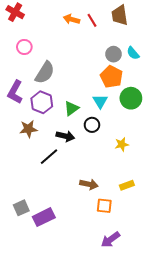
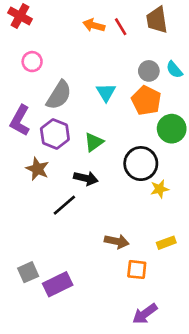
cyan triangle: (100, 101) -> (106, 92), moved
black circle: (92, 125) -> (141, 164), moved, size x1.6
brown star: (28, 129) -> (37, 169), turned 30

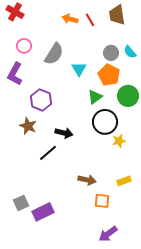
gray semicircle: (59, 95) -> (54, 54), moved
purple L-shape: (20, 121) -> (15, 74), moved
green triangle: (94, 142) -> (95, 97), moved

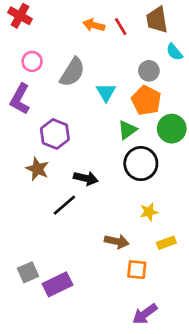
cyan semicircle: (130, 52) -> (174, 52), moved
yellow star: (119, 141) -> (149, 212), moved

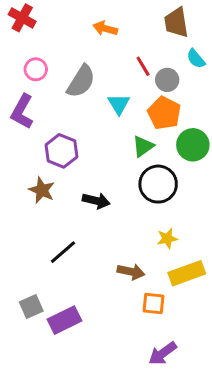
red line: (121, 27) -> (143, 66), moved
black line: (64, 205) -> (63, 252), moved
yellow rectangle: (166, 243) -> (187, 273), size x1.6

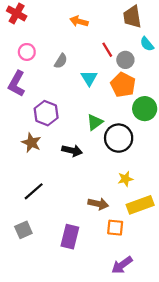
gray semicircle: (81, 81) -> (61, 61), size x0.6
green triangle: (143, 146) -> (95, 122), moved
black line: (63, 252) -> (34, 191), moved
purple rectangle: (64, 320) -> (70, 237), moved, turned -50

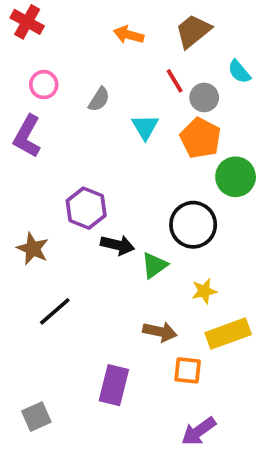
brown trapezoid: (132, 17) -> (193, 31), moved, turned 60
purple hexagon: (46, 113) -> (86, 208), moved
green triangle: (95, 122) -> (154, 265), moved
brown star: (31, 143) -> (33, 249), moved
gray square: (23, 230) -> (36, 417), moved

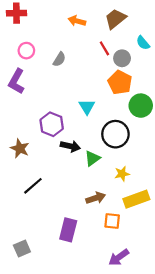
red cross: (27, 22) -> (16, 13), turned -30
cyan triangle: (145, 127) -> (87, 107), moved
brown arrow: (160, 332) -> (96, 198), turned -30

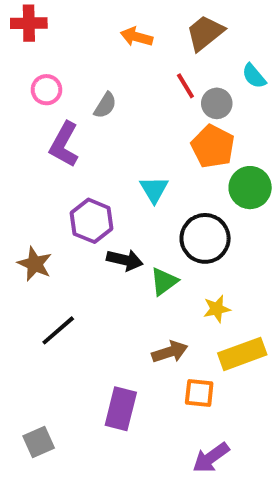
purple L-shape: (16, 81) -> (64, 144), moved

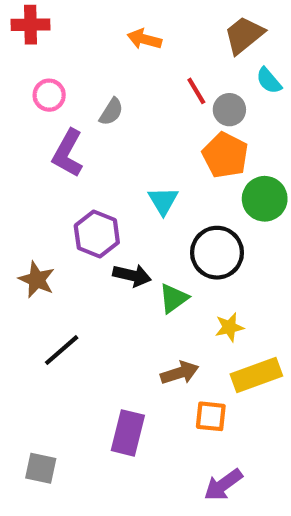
brown trapezoid: (205, 33) -> (244, 35), moved
gray square: (39, 442) -> (41, 468), turned 36

